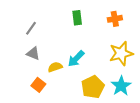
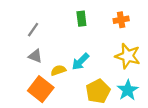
yellow star: (121, 53) -> (128, 56), turned 30
orange square: (38, 85) -> (41, 89), size x1.6

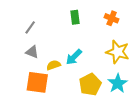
orange cross: (121, 20) -> (112, 18), turned 32
orange square: (41, 89) -> (37, 82), turned -30

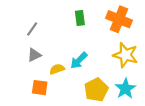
orange cross: (112, 18) -> (119, 19), size x1.6
gray triangle: (32, 52) -> (34, 55), turned -48
orange square: (37, 82) -> (40, 88), size x0.7

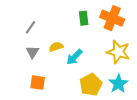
green rectangle: (80, 18) -> (84, 18), moved
gray triangle: (34, 55) -> (33, 52), turned -32
yellow semicircle: (57, 69) -> (56, 47), moved

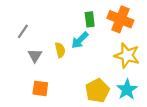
gray line: (30, 27) -> (23, 31), moved
yellow semicircle: (56, 47) -> (60, 50), turned 96
cyan arrow: (74, 57) -> (80, 40), moved

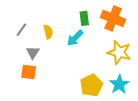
yellow semicircle: (60, 50) -> (48, 32), moved
orange square: (40, 88) -> (29, 72), moved

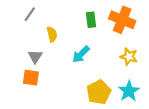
gray line: (21, 30) -> (30, 14), moved
cyan arrow: (75, 38) -> (81, 54), moved
yellow star: (119, 52) -> (129, 57), size x0.7

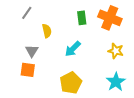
yellow pentagon: (99, 92) -> (71, 83), moved

